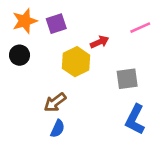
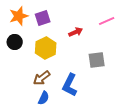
yellow hexagon: (76, 62) -> (46, 48), moved
blue L-shape: (135, 119) -> (70, 85), moved

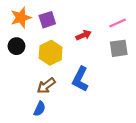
gray square: (97, 60) -> (119, 48), moved
blue L-shape: (70, 85) -> (80, 79), moved
blue semicircle: (44, 98) -> (40, 109), moved

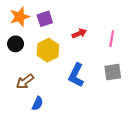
pink line: (118, 23) -> (112, 39), moved, turned -56
gray square: (119, 48) -> (113, 72), moved
brown arrow: (46, 86) -> (25, 81), moved

